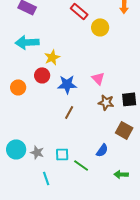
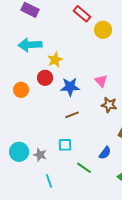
brown line: (69, 112) -> (72, 115), turned 40
cyan square: (62, 154) -> (65, 145), moved

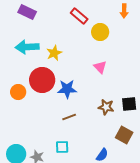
yellow star: (55, 60) -> (54, 53), moved
red circle: (45, 78) -> (42, 80), size x1.6
pink triangle: (101, 81) -> (100, 67), moved

